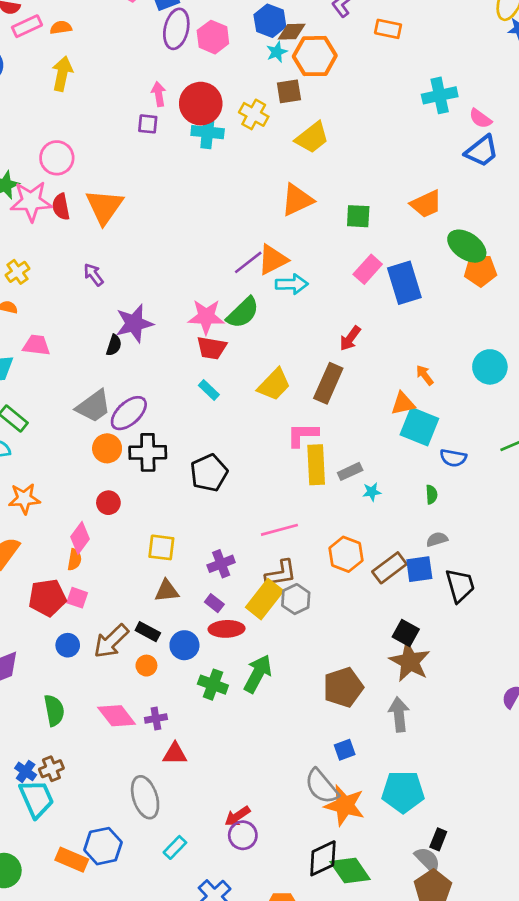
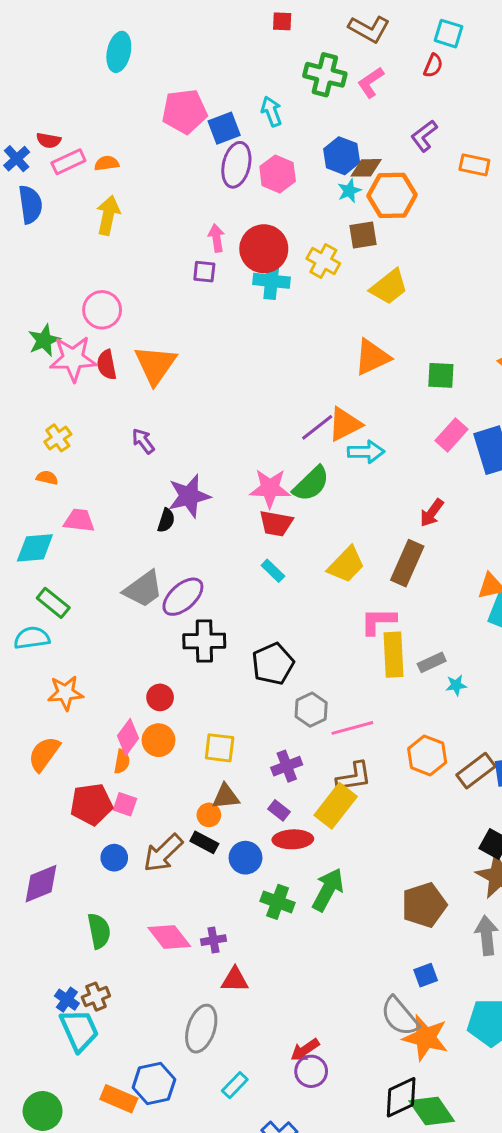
orange circle: (107, 448) -> (159, 740), moved
gray hexagon: (296, 599) -> (311, 710), moved
orange circle: (146, 666) -> (209, 815), moved
gray ellipse: (145, 797) -> (201, 1029), turned 36

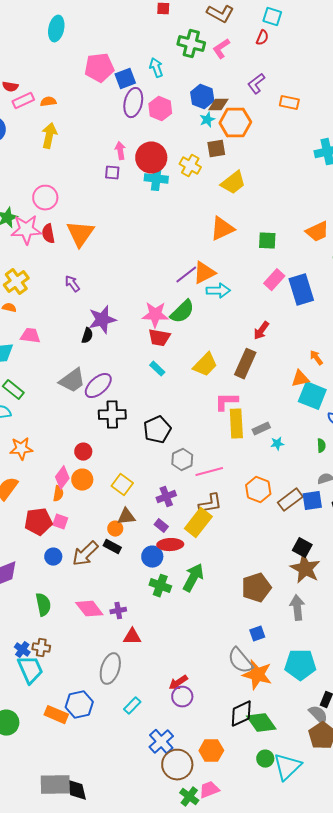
yellow cross: (58, 438) -> (16, 282), size x1.4
yellow square: (220, 748) -> (122, 485), turned 30
blue circle: (246, 858) -> (152, 557), moved
brown cross: (96, 997) -> (41, 648), turned 30

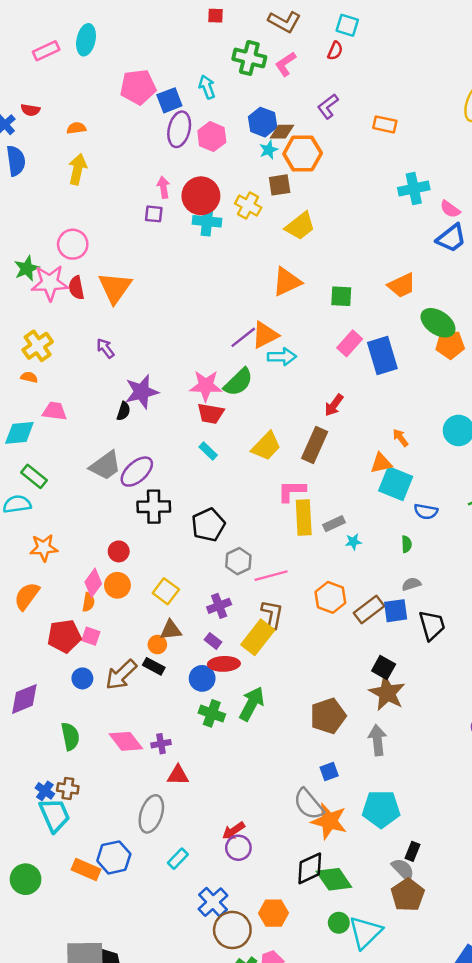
pink rectangle: (23, 101) -> (46, 51), moved
orange rectangle: (289, 103) -> (385, 124), moved
brown L-shape: (210, 504) -> (272, 614), turned -70

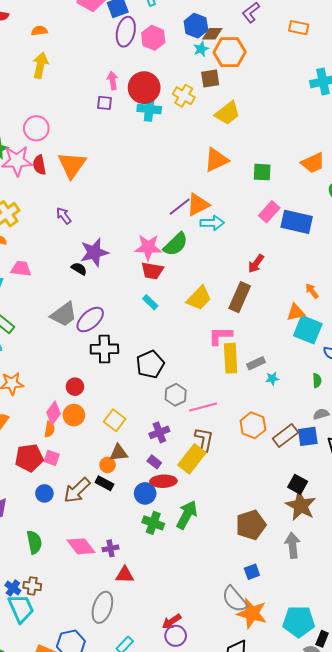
blue rectangle: (382, 355) -> (297, 222), turned -60
black semicircle: (124, 411) -> (79, 269), turned -77
cyan pentagon: (381, 809) -> (299, 622), moved

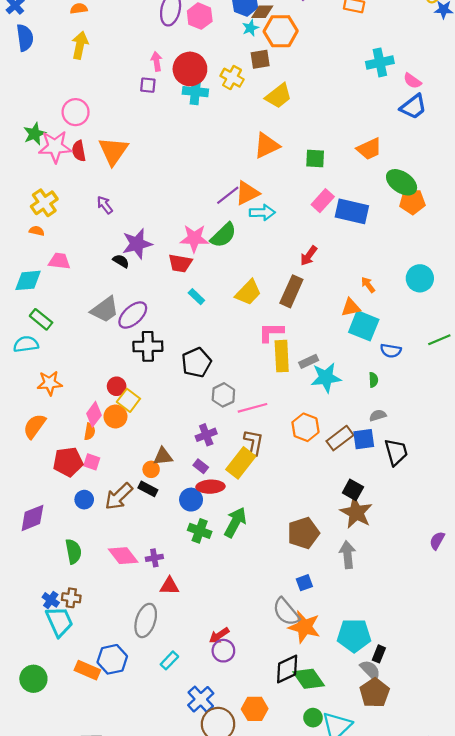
red trapezoid: (152, 271) -> (180, 263), moved
cyan star: (272, 378) -> (326, 378), size x2.0
yellow square: (115, 420) -> (128, 400), moved

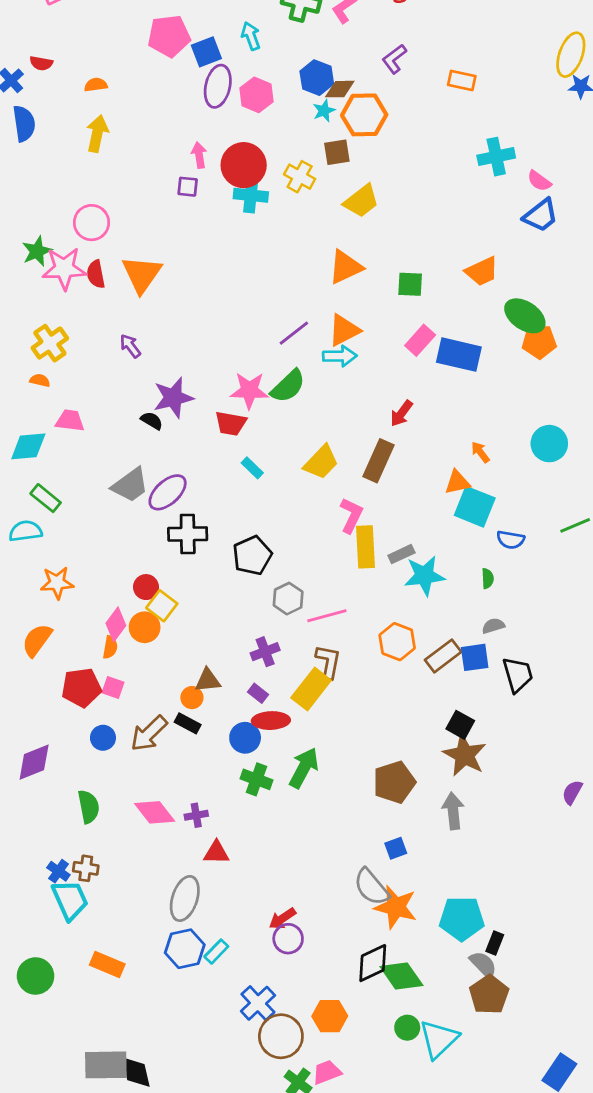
orange triangle: (247, 193) -> (344, 330), moved
pink L-shape: (271, 332) -> (351, 515), turned 116
blue hexagon: (112, 659) -> (185, 949), moved

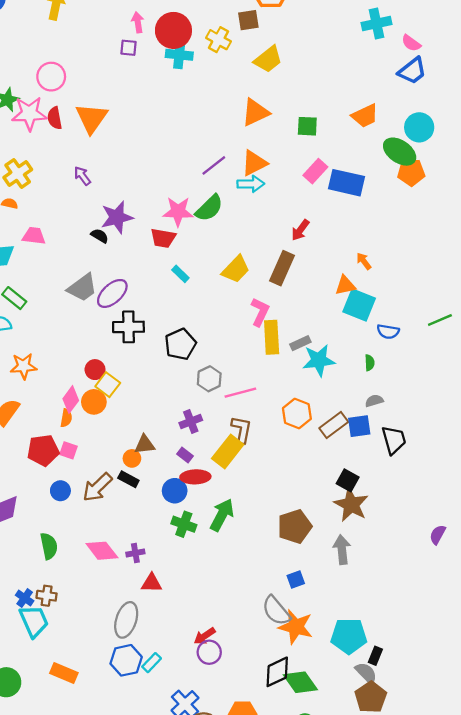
cyan circle: (549, 444) -> (419, 127), moved

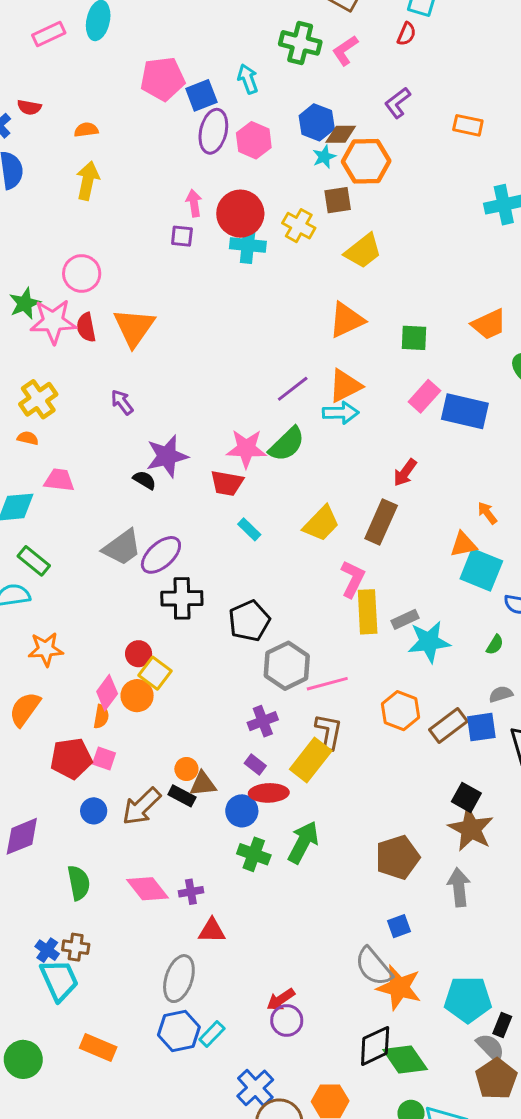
green semicircle: (370, 363) -> (495, 645), turned 35
gray hexagon: (209, 379) -> (287, 666), size x1.4
brown triangle: (145, 445) -> (203, 784), moved

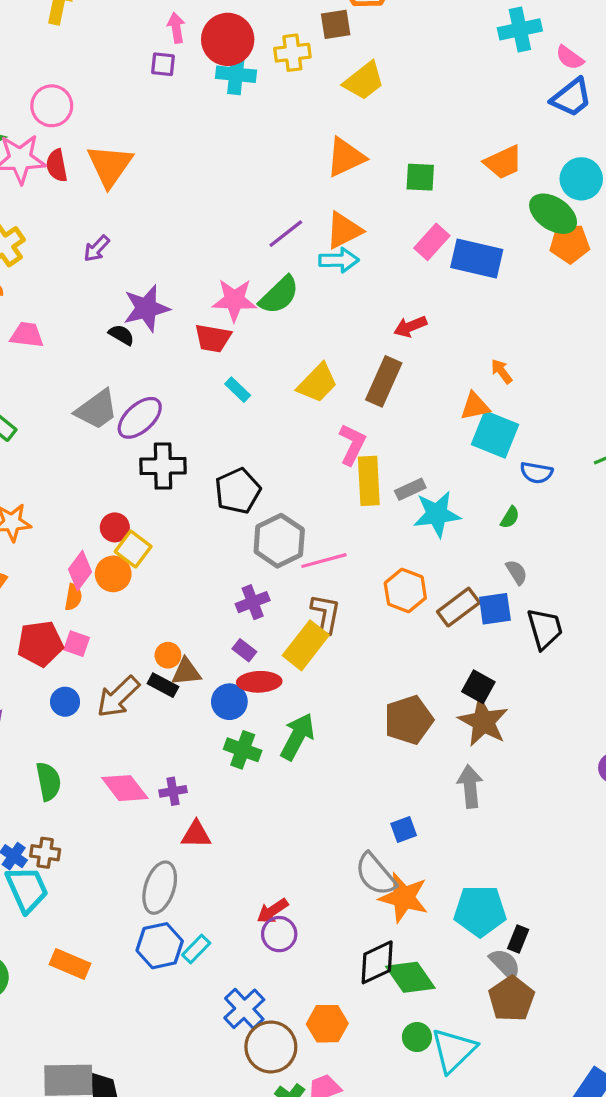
yellow cross: (299, 226) -> (292, 53), turned -36
purple arrow: (122, 402) -> (97, 249), turned -100
red arrow: (405, 473) -> (410, 327), turned 32
gray semicircle: (501, 694) -> (517, 572), turned 75
brown pentagon: (398, 857) -> (409, 720), moved

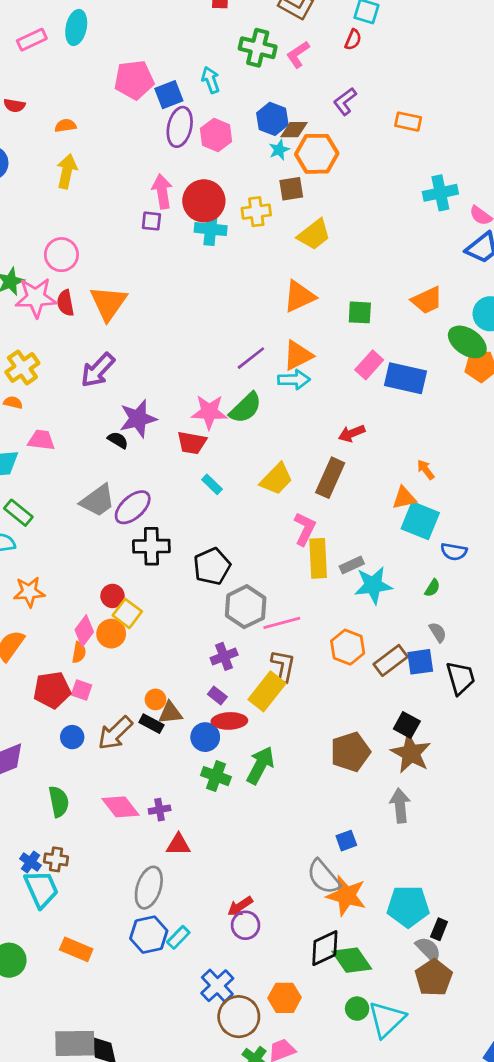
pink arrow: (176, 28) -> (162, 191), size x1.4
purple arrow: (97, 249) -> (98, 370), size x1.6

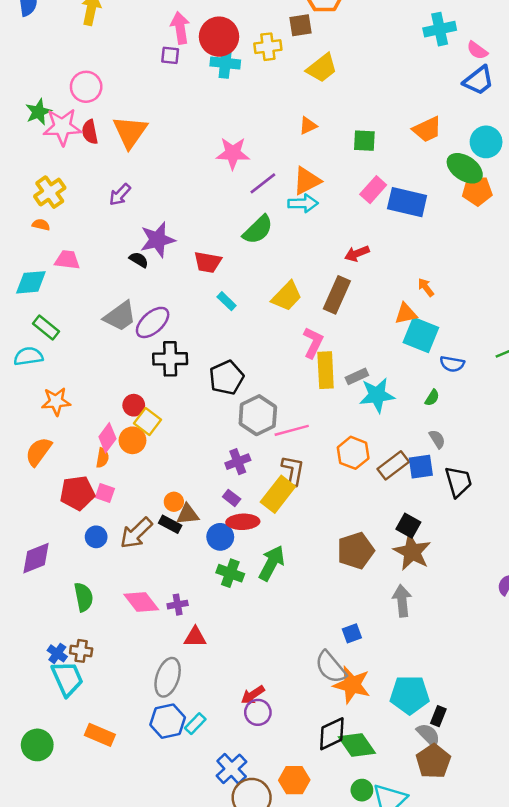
orange triangle: (299, 296) -> (308, 126), size x0.6
purple arrow: (98, 370) -> (120, 195), size x0.7
pink star: (209, 412) -> (233, 153), moved

